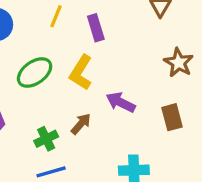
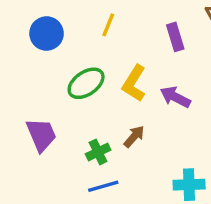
purple rectangle: (96, 28) -> (175, 37), moved
purple arrow: (121, 102) -> (175, 97), moved

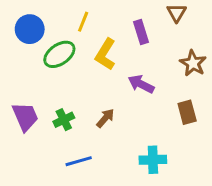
green ellipse: (86, 83) -> (59, 54), moved
yellow L-shape: (134, 83) -> (105, 54), moved
green cross: (98, 152) -> (64, 120), moved

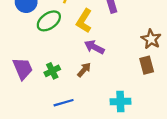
brown star: (193, 63) -> (151, 39), moved
purple arrow: (141, 84) -> (94, 47), moved

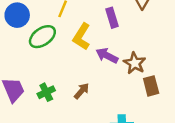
brown star: (151, 39) -> (135, 63), moved
purple arrow: (94, 47) -> (107, 56), moved

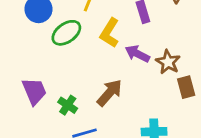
brown arrow: (82, 91) -> (110, 93), size x1.5
green cross: (46, 92) -> (68, 105), moved, turned -30

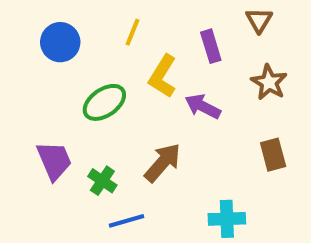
green ellipse: (66, 33) -> (104, 102), moved
brown star: (168, 62) -> (269, 82), moved

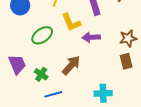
yellow L-shape: (163, 76) -> (71, 22), turned -55
brown star: (269, 82) -> (128, 38), moved, turned 30
purple arrow: (203, 106) -> (91, 37), turned -30

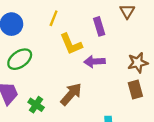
green ellipse: (42, 35) -> (20, 59), moved

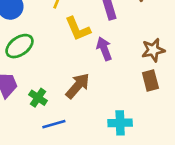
purple arrow: (94, 61) -> (104, 49), turned 72

